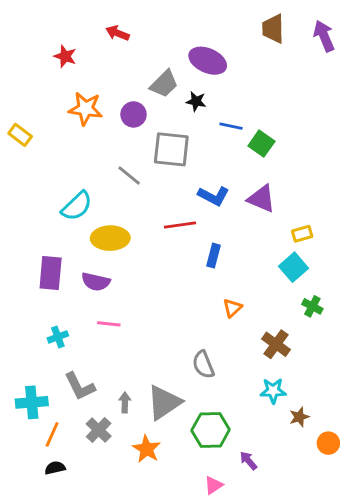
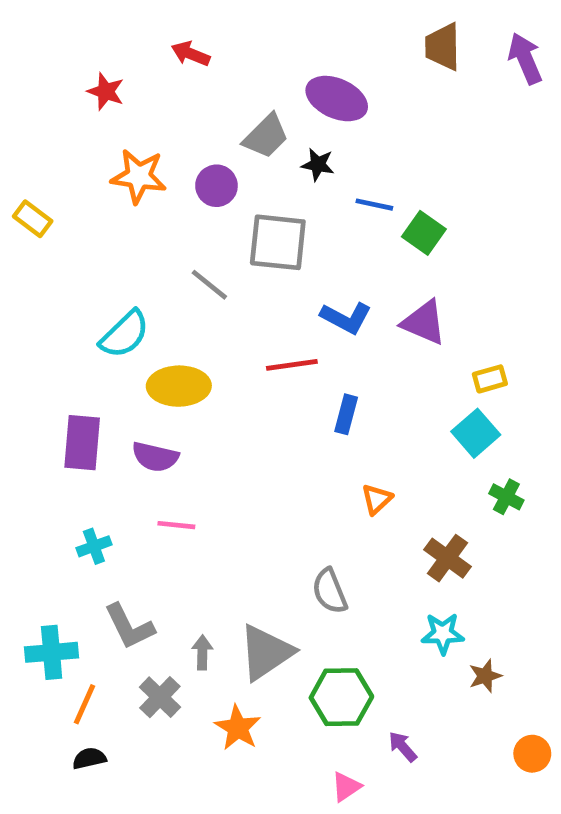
orange circle: (328, 443) -> (532, 754), moved

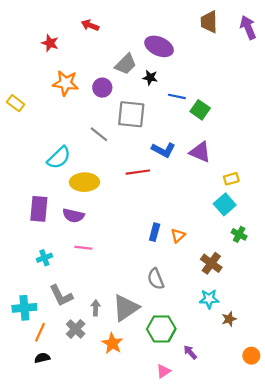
blue rectangle: (346, 414) -> (155, 232), moved

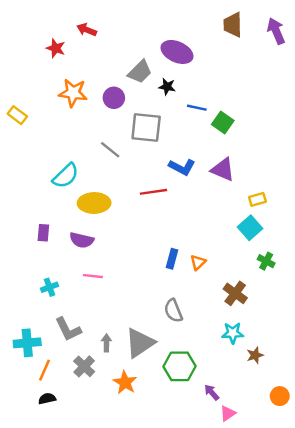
red arrow: (90, 25) -> (87, 30), moved
purple rectangle: (39, 209) -> (43, 233), size x0.6
pink triangle: (163, 371) -> (228, 413), moved

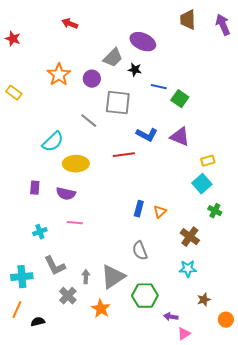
red star: (56, 48) -> (13, 39), moved
orange star: (73, 93) -> (59, 75), turned 30
brown star: (255, 355) -> (204, 300), moved
orange line: (45, 370) -> (17, 310), moved
purple arrow: (212, 392) -> (171, 317), turned -40

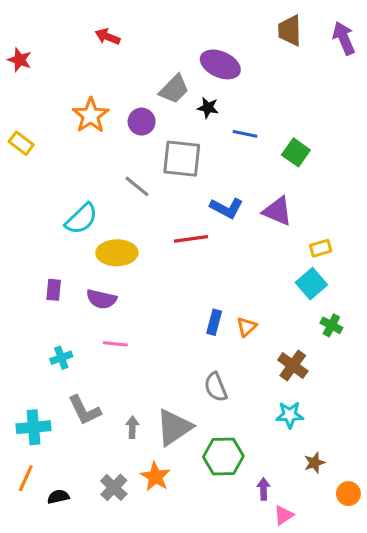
green square: (180, 99) -> (296, 152), moved
gray cross: (68, 296) -> (114, 487), moved
purple arrow: (171, 317) -> (264, 489), turned 80

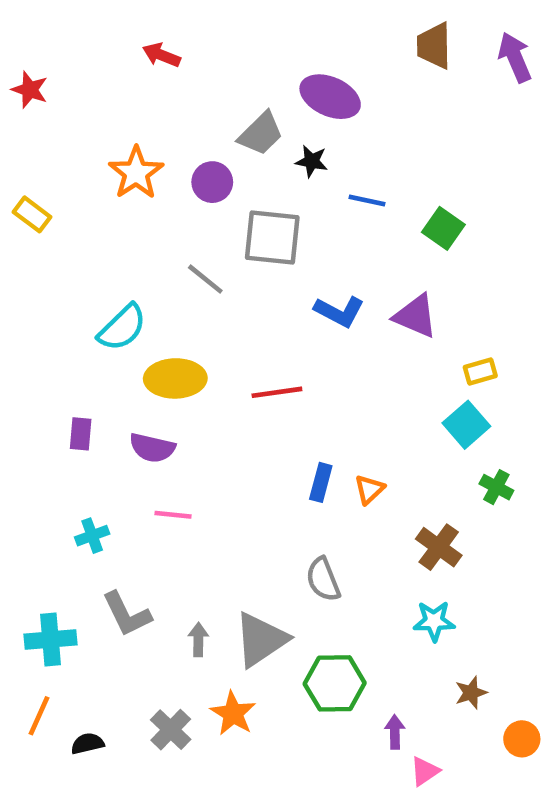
red line: (191, 239) -> (277, 392), moved

